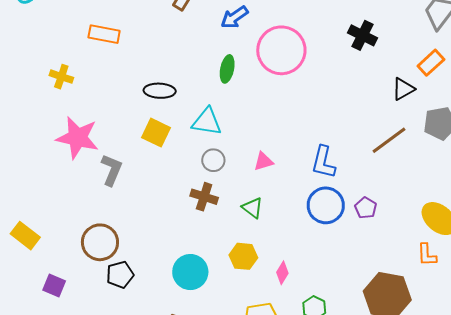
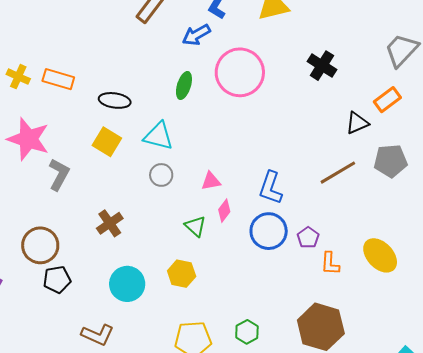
orange rectangle: (104, 34) -> (58, 79), moved
brown cross: (204, 197) -> (110, 223), moved, turned 32
orange L-shape: (427, 255) -> (330, 263), moved
pink diamond: (282, 273) -> (224, 211), moved

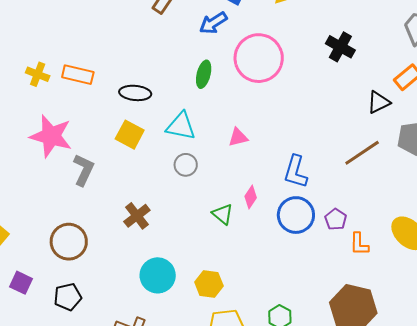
pink triangle: (211, 181) -> (238, 137), moved
yellow hexagon: (182, 274) -> (209, 284), moved
black pentagon: (57, 280) -> (68, 297), moved

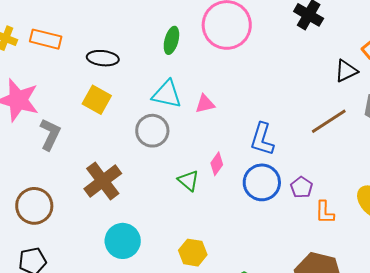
cyan triangle: (181, 126) -> (167, 94), moved
gray circle: (186, 165) -> (152, 131), size x1.4
brown cross: (137, 216) -> (103, 181), size x1.4
yellow hexagon: (209, 284) -> (193, 253), moved

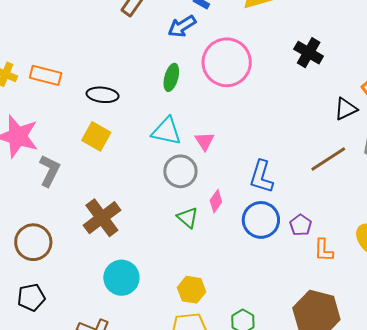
pink triangle: (205, 104) -> (204, 141), turned -50
gray circle: (152, 131) -> (180, 171), moved

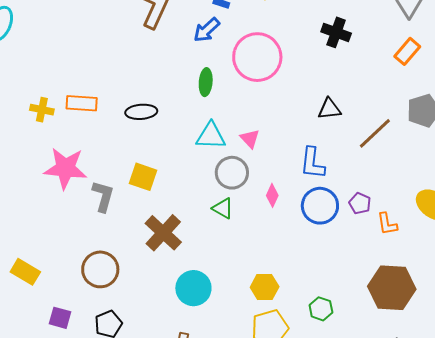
black triangle: (346, 109) -> (329, 109), moved, turned 30
yellow square: (96, 136) -> (143, 177), moved
green triangle: (188, 218) -> (223, 208), moved

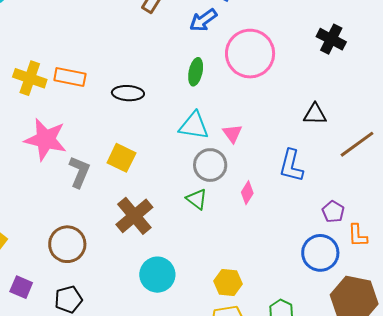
yellow cross: (42, 110) -> (30, 78), size x1.4
blue circle: (320, 206) -> (320, 253), moved

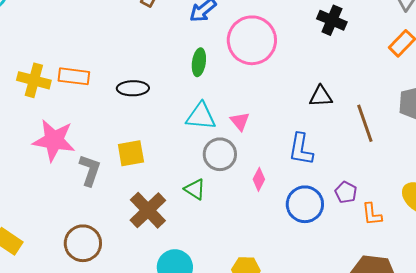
brown line: (357, 144) -> (365, 123), turned -69
yellow square: (121, 158) -> (131, 153), turned -32
green triangle: (197, 199) -> (195, 189), moved
blue circle: (320, 253) -> (305, 204), moved

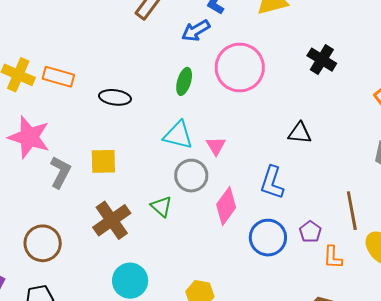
brown line: (365, 123) -> (352, 211), moved
pink diamond: (259, 179) -> (226, 206), size x1.6

